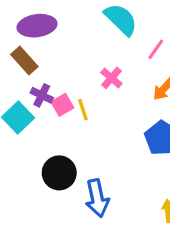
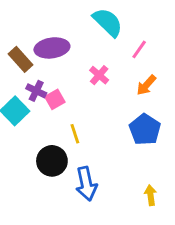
purple ellipse: (37, 26) -> (52, 48), moved
yellow line: (83, 110) -> (75, 134), moved

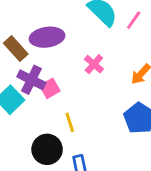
pink line: (139, 49) -> (134, 20), moved
purple cross: (36, 91) -> (31, 80), size x1.4

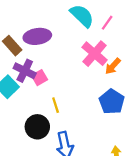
pink cross: (94, 64) -> (95, 54), moved, size x1.6

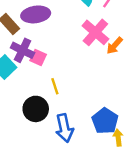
pink square: (40, 78) -> (38, 57), turned -35
blue pentagon: (112, 102) -> (105, 121), moved

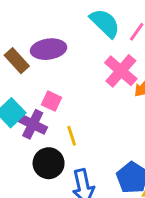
purple cross: (23, 50) -> (33, 124), moved

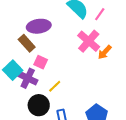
brown rectangle: (17, 61) -> (27, 43), moved
yellow line: (72, 136) -> (55, 86), turned 64

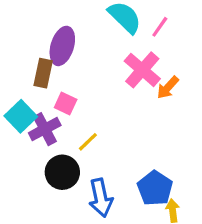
purple ellipse: (39, 26) -> (62, 46), turned -65
brown rectangle: (27, 43) -> (43, 73), turned 54
purple cross: (28, 78) -> (45, 129), turned 36

